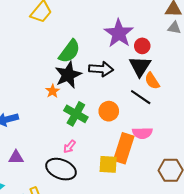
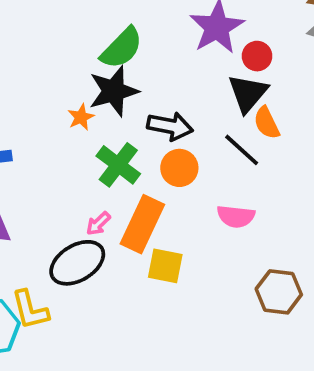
black arrow: (101, 69) -> (170, 126), moved
orange rectangle: (124, 148) -> (142, 224), moved
black ellipse: (61, 169) -> (77, 263), turned -60

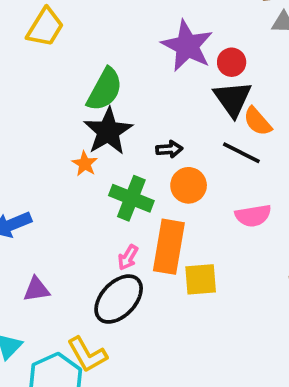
black arrow: (170, 126) -> (169, 149), size x0.6

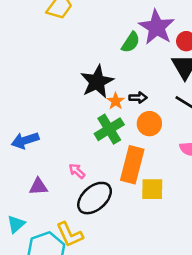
green semicircle: (105, 90) -> (131, 42), moved, size x0.7
orange star: (85, 164) -> (116, 101), moved
green cross: (131, 198) -> (109, 129), turned 32
pink arrow: (128, 257) -> (77, 171), moved, turned 96

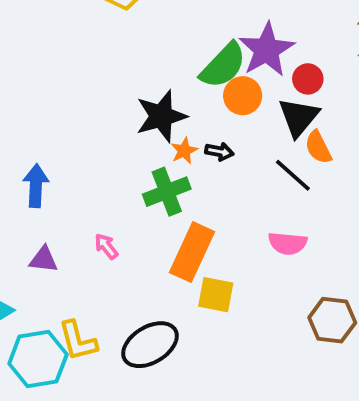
green semicircle: (131, 42) -> (223, 66), size x1.5
orange circle: (149, 124) -> (243, 96), moved
blue arrow: (25, 140) -> (36, 186), turned 100
black ellipse: (95, 198) -> (150, 345), moved

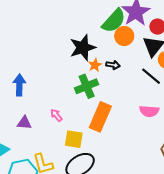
yellow square: (216, 295) -> (74, 139), moved

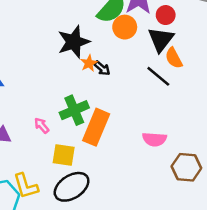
black arrow: (113, 65) -> (102, 68), moved, turned 32
green cross: (87, 86) -> (74, 110), moved
pink semicircle: (149, 111) -> (154, 139), moved

